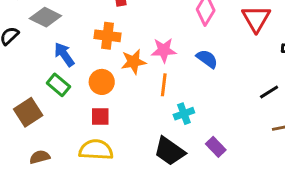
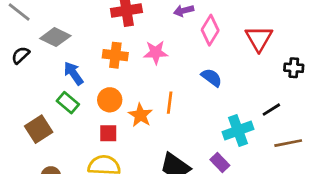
pink star: (164, 50) -> (156, 52), moved
orange star: (133, 62) -> (140, 115), moved, turned -30
cyan cross: (184, 114) -> (238, 130), moved, size x1.5

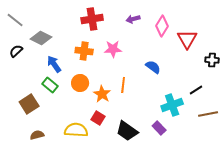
pink diamond: (210, 30) -> (162, 26), moved
red square: (108, 133) -> (98, 118), moved, turned 32

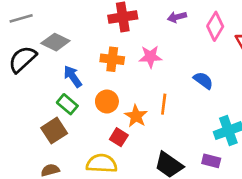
gray line: (15, 20) -> (21, 18), turned -54
black semicircle: (16, 51) -> (22, 59), size x1.6
brown square: (29, 104) -> (54, 131), moved
red square: (98, 118) -> (119, 137), moved
purple rectangle: (159, 128) -> (211, 161), turned -32

